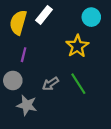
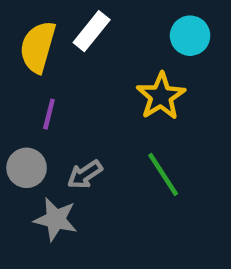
gray arrow: (50, 84) -> (85, 175), moved

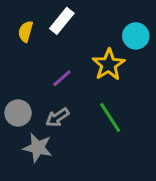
cyan circle: (190, 36) -> (136, 36), moved
yellow semicircle: (38, 47) -> (26, 31), size x0.6
purple line: (49, 114) -> (62, 78), moved, turned 35

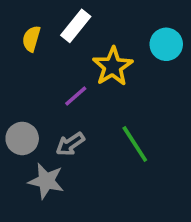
yellow star: (109, 65) -> (113, 66), moved

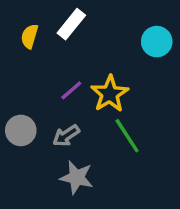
yellow star: (113, 66) -> (110, 94), moved
gray star: (46, 181) -> (77, 177), moved

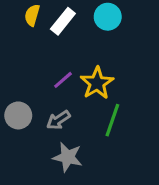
yellow semicircle: (30, 36) -> (32, 15), moved
cyan circle: (157, 42) -> (108, 17), moved
green line: (127, 136) -> (112, 120), turned 52

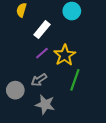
white rectangle: (63, 21) -> (42, 30), moved
gray circle: (18, 115) -> (15, 90), moved

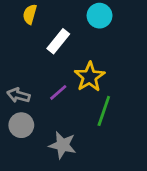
purple line: (42, 53) -> (58, 92), moved
gray arrow: (39, 80) -> (18, 95), moved, turned 49

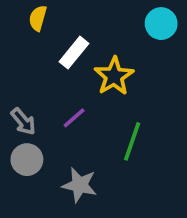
cyan circle: (100, 16) -> (161, 24), moved
yellow star: (90, 77) -> (114, 76), moved
gray arrow: (18, 95) -> (23, 121), turned -145

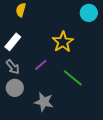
white rectangle: (74, 53) -> (13, 42), moved
green line: (132, 141) -> (73, 78), turned -70

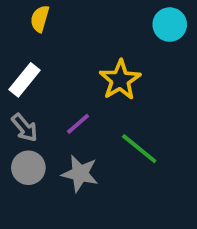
gray star: (44, 102) -> (80, 173), moved

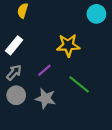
yellow star: (120, 80) -> (68, 45), turned 30
gray arrow: (25, 128) -> (14, 72), turned -98

